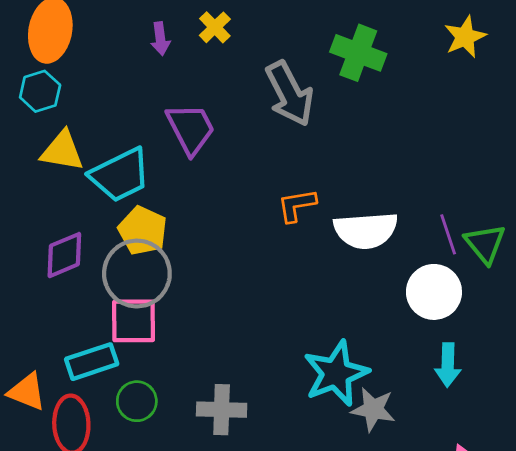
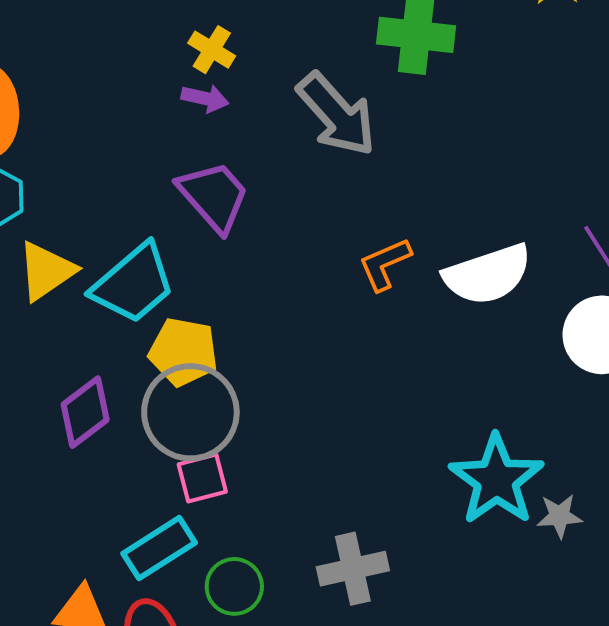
purple arrow: (160, 39) -> (205, 98), moved, turned -56
yellow triangle: (62, 151) -> (46, 271), turned -30
pink square: (134, 321) -> (202, 478), size x0.7
gray star: (373, 409) -> (559, 516), size x0.7

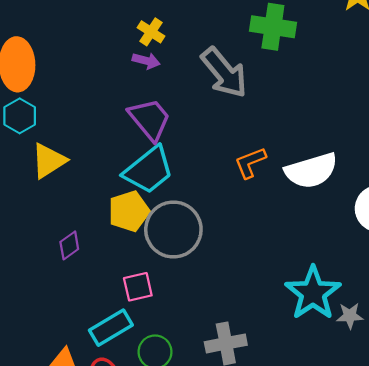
cyan trapezoid: (133, 284) -> (149, 170), moved
yellow pentagon: (183, 352) -> (129, 211), turned -30
purple diamond: (85, 412) -> (69, 245), size x0.7
gray circle: (190, 412) -> (173, 229), moved

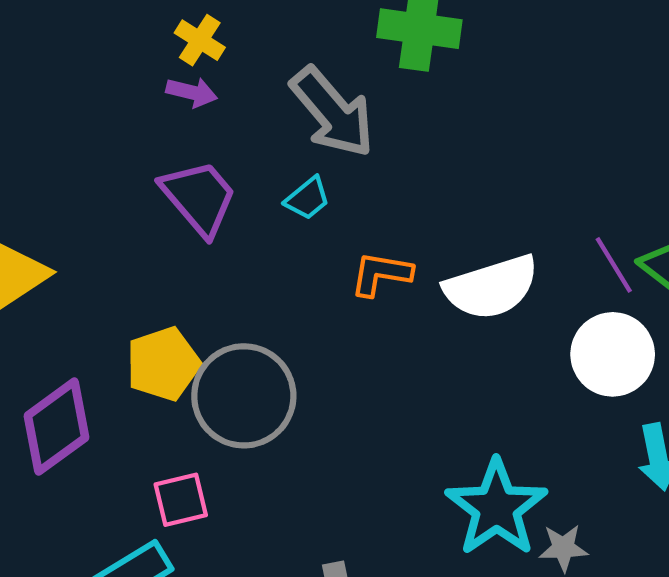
orange L-shape: (250, 163) -> (381, 274), turned 32
cyan trapezoid: (149, 170) -> (307, 198), moved, size x0.5
purple diamond: (69, 245) -> (56, 427), size x1.8

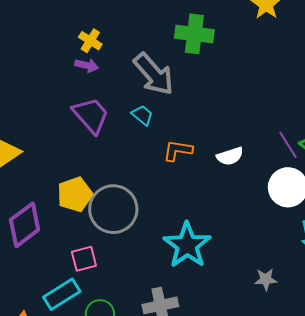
cyan trapezoid: (307, 198) -> (142, 115), turned -100
white semicircle: (491, 287) -> (230, 156), size x0.6
cyan star: (496, 508) -> (187, 245), moved

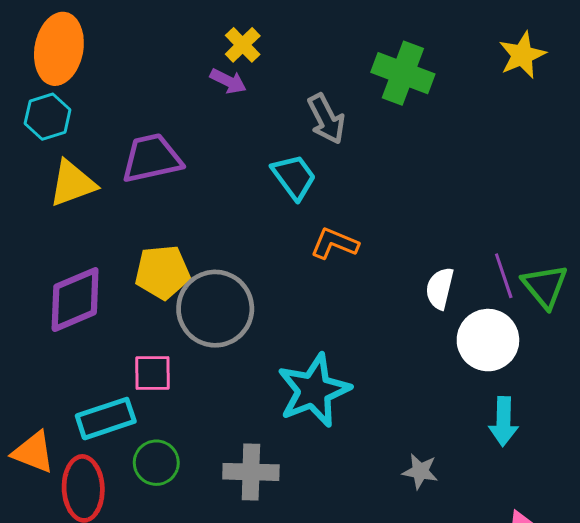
gray arrow: (154, 74) -> (326, 119), size x0.7
purple trapezoid: (91, 115) -> (152, 158), moved, turned -75
cyan trapezoid: (142, 115) -> (294, 177), size x1.4
white semicircle: (230, 156) -> (440, 288), moved, turned 108

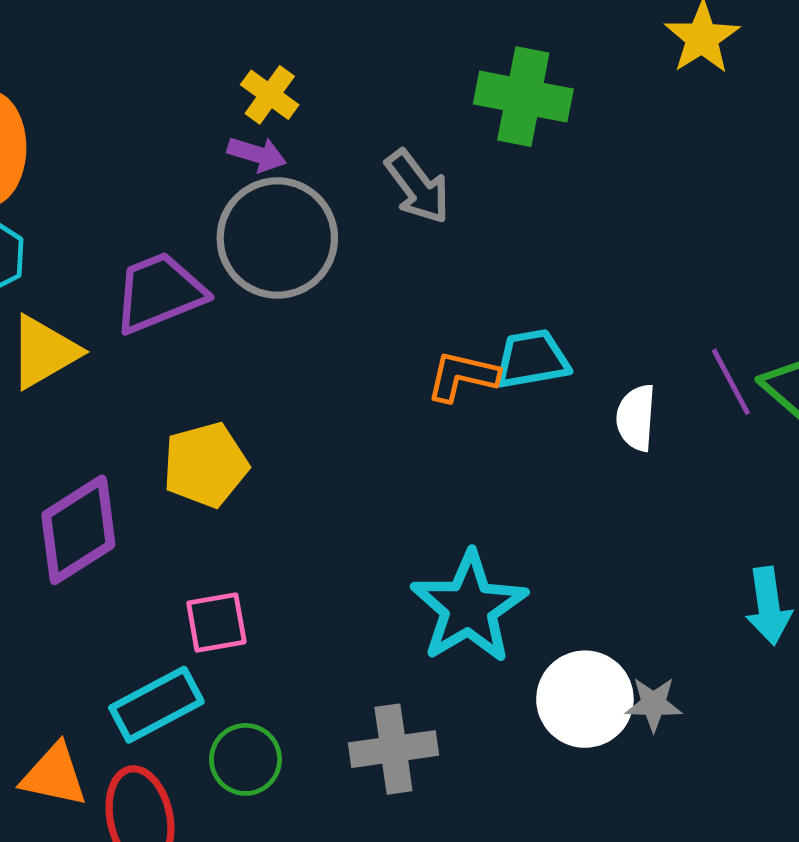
cyan trapezoid: (294, 177) -> (532, 359), moved, turned -54
gray circle: (215, 309) -> (277, 238), moved
white circle: (488, 340) -> (585, 699), moved

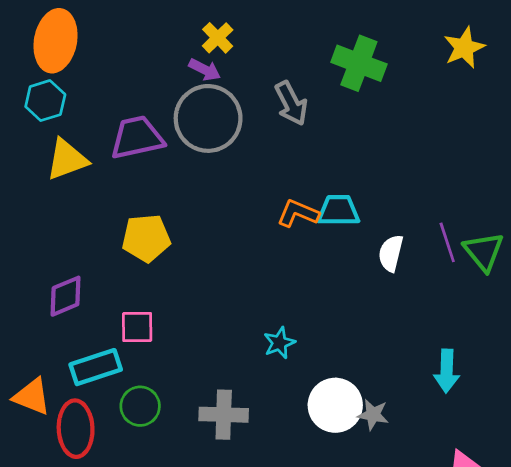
purple diamond: (78, 530) -> (66, 296), moved, size x0.7
cyan star: (469, 607) -> (279, 343), size x0.5

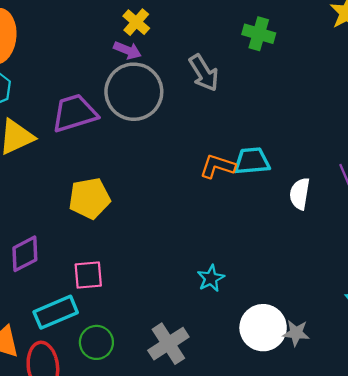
green cross: (359, 63) -> (259, 34), size x0.7
gray cross: (224, 415) -> (168, 344), turned -30

